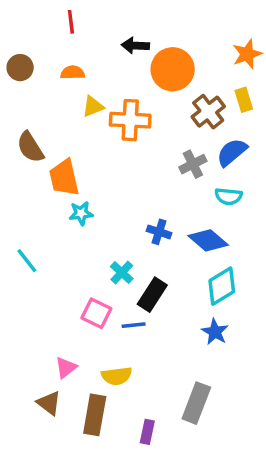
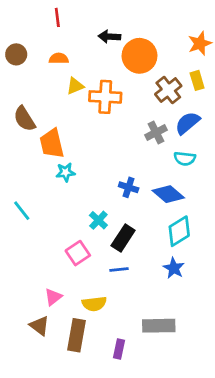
pink square: (96, 313) -> (78, 253), turned 30
blue line: (134, 325) -> (119, 270), moved
gray rectangle: (196, 403) -> (159, 326), turned 68

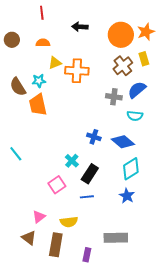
orange circle: (140, 56) -> (121, 35), moved
gray cross: (156, 133) -> (114, 97), turned 35
cyan star: (66, 172) -> (39, 81), moved

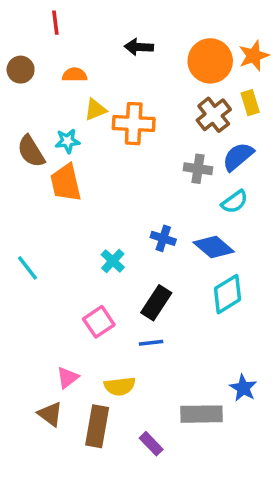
red line: (42, 13) -> (55, 23), moved
cyan semicircle: (135, 116) -> (235, 202), turned -42
cyan cross: (72, 161) -> (113, 261), moved
blue star: (127, 196) -> (243, 388), moved
purple rectangle: (87, 255) -> (151, 444), turned -56

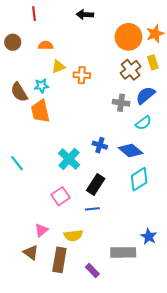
black arrow: (139, 47) -> (85, 15), moved
orange cross: (134, 124) -> (82, 75), size x0.7
cyan cross: (113, 261) -> (69, 159), size x1.5

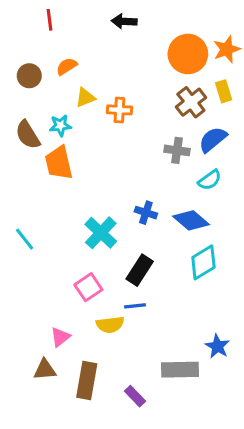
brown circle: (13, 42) -> (29, 76), moved
orange semicircle: (46, 45) -> (67, 66), turned -32
yellow semicircle: (73, 235) -> (110, 325), moved
brown triangle: (31, 252) -> (45, 370), turned -42

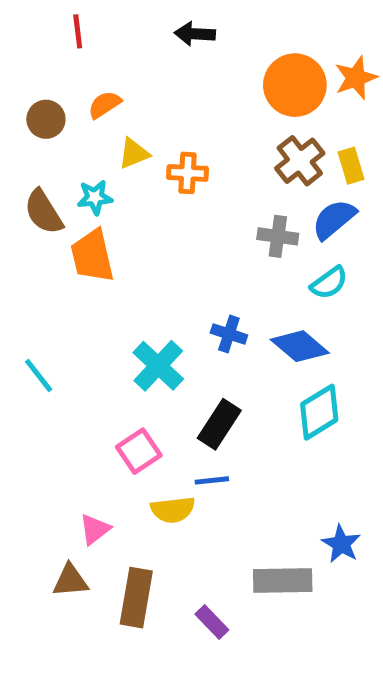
yellow rectangle: (224, 91) -> (351, 166), moved

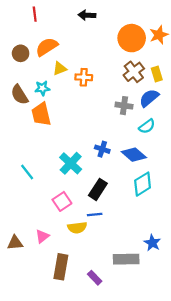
orange semicircle: (105, 105) -> (47, 47), size x1.5
cyan line: (39, 375) -> (27, 172), moved
brown triangle: (70, 580) -> (15, 243), moved

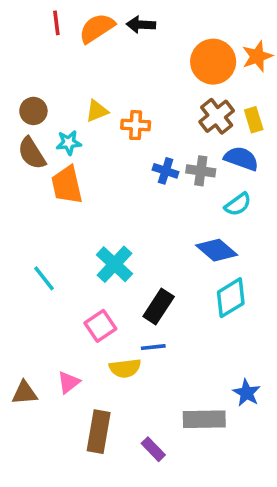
orange semicircle: (47, 47) -> (97, 28), moved
brown circle: (21, 53) -> (33, 111), moved
blue semicircle: (149, 98) -> (241, 159), turned 60
blue cross: (102, 149) -> (166, 171), moved

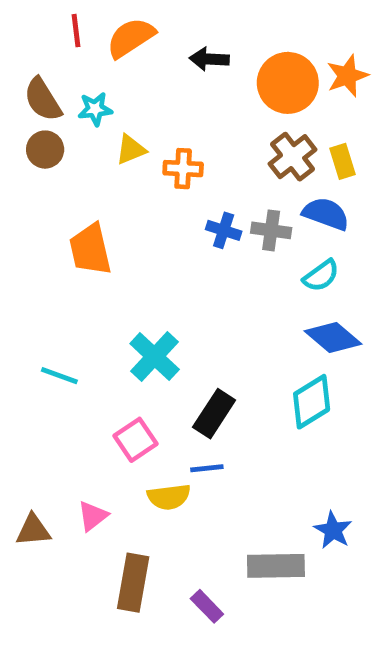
black arrow: (141, 25) -> (209, 59), moved
cyan star: (69, 143) -> (95, 109), moved
brown semicircle: (32, 153) -> (43, 100), moved
blue diamond: (217, 250) -> (333, 337), moved
cyan line: (44, 278) -> (59, 376), turned -32

